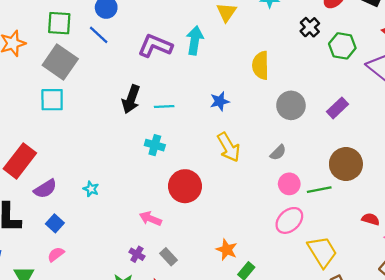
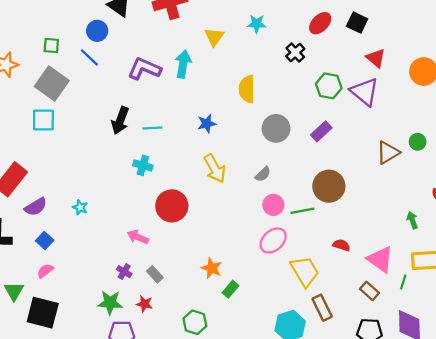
green square: (59, 23) -> (51, 46), size x0.7
green hexagon: (342, 46) -> (329, 86), moved
red semicircle: (371, 219) -> (341, 245), moved

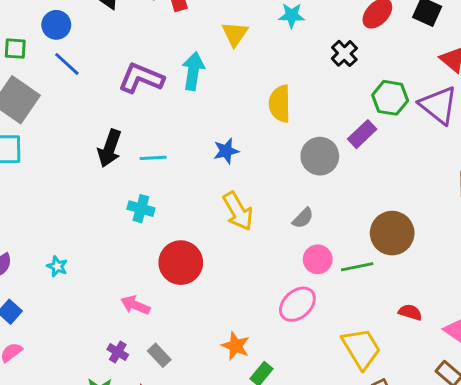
blue circle: (97, 31) -> (56, 25), moved
purple rectangle: (321, 131) -> (362, 134), moved
pink ellipse: (273, 240) -> (297, 304), moved

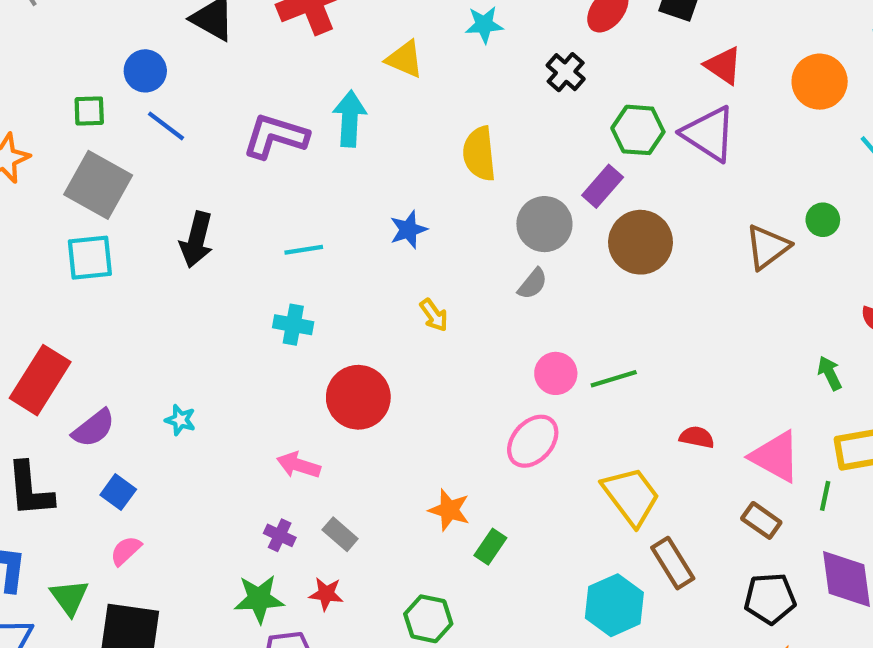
yellow triangle: (235, 34) -> (405, 59), turned -36
black arrow: (110, 148) -> (197, 240), moved
yellow arrow: (238, 211) -> (434, 315), size x0.6
gray semicircle: (303, 218) -> (533, 284), moved
brown circle: (392, 233) -> (641, 242), moved

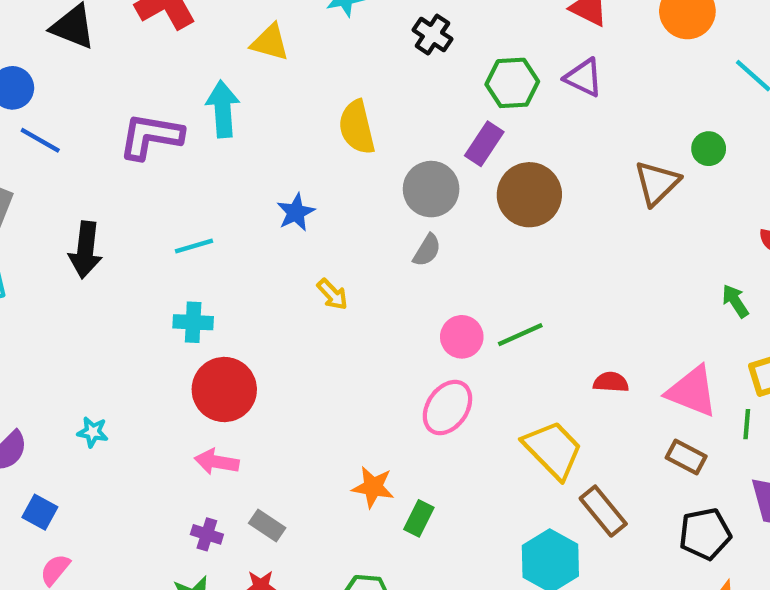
purple triangle: (709, 134) -> (584, 78), size x0.7
red circle: (358, 397) -> (224, 390), moved

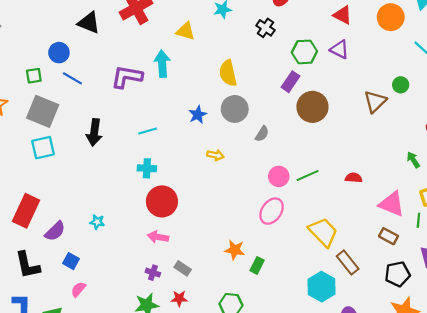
gray circle: (431, 189) -> (235, 109), moved
yellow arrow: (332, 294) -> (215, 155), turned -35
red semicircle: (611, 382) -> (354, 178), moved

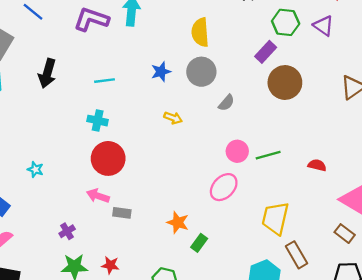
yellow trapezoid: (323, 232) -> (275, 218), turned -132
gray rectangle: (183, 268) -> (122, 213), moved, turned -35
purple cross: (153, 273) -> (67, 231), moved, turned 32

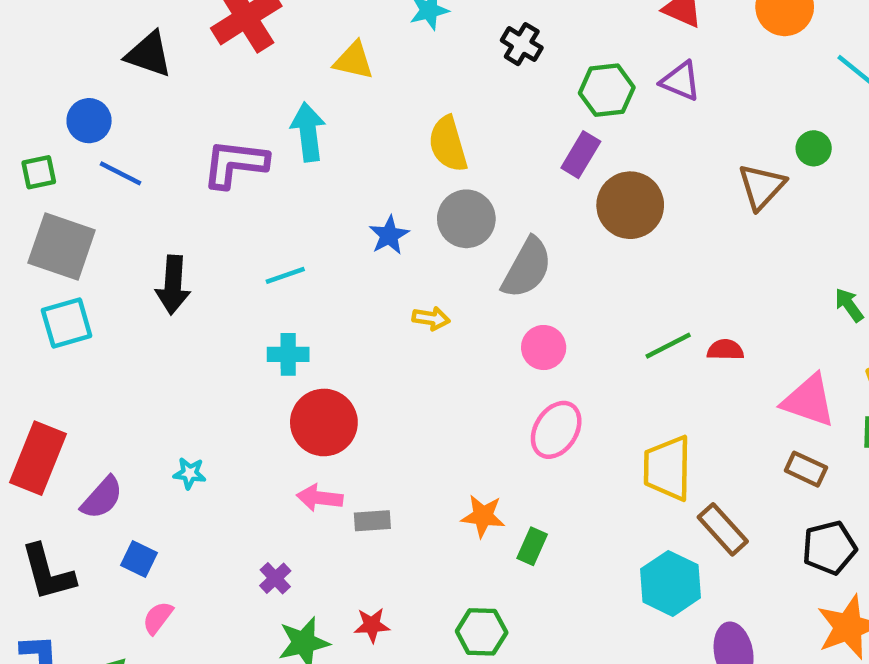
gray semicircle: (226, 103) -> (527, 268), size x1.8
pink circle: (237, 151) -> (544, 348), moved
green line: (268, 155) -> (668, 346), moved

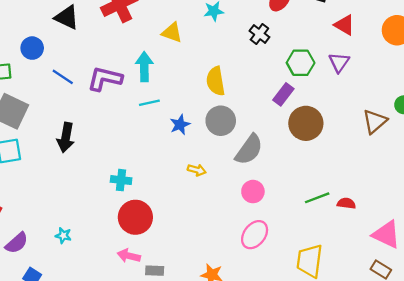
purple triangle: (680, 81) -> (339, 62), turned 35
blue line: (121, 173) -> (63, 77), moved
cyan line: (285, 275) -> (149, 103), moved

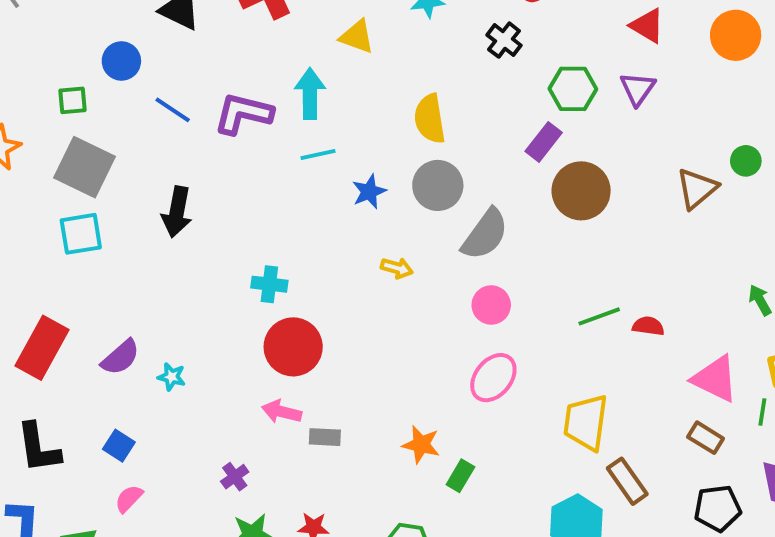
purple semicircle: (17, 243) -> (120, 357), moved

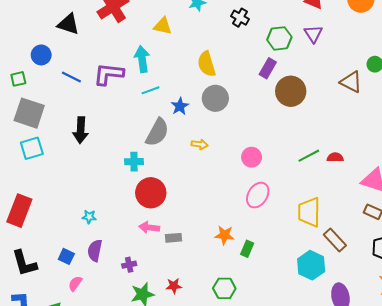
brown triangle: (697, 188) -> (351, 82), turned -45
gray semicircle: (485, 234) -> (157, 132), moved
purple semicircle: (120, 357) -> (95, 251), moved, turned 150
purple cross: (235, 477) -> (129, 265), turned 32

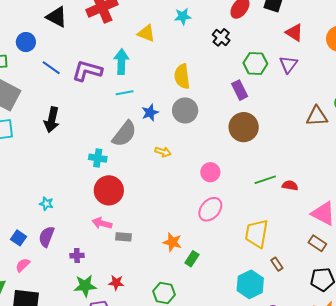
purple rectangle: (268, 68) -> (240, 90), turned -66
brown triangle: (351, 82) -> (317, 116), turned -40
brown circle: (291, 91) -> (244, 127), moved
brown rectangle: (335, 240) -> (277, 264), size x0.6

